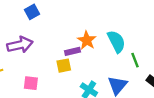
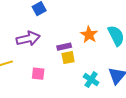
purple rectangle: (73, 51) -> (64, 47), moved

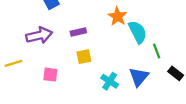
orange star: (89, 35) -> (117, 16), moved
purple rectangle: (64, 47) -> (78, 32), moved

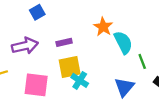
yellow square: (84, 57) -> (70, 67), size x1.5
pink square: (50, 75) -> (36, 85), size x1.6
cyan cross: (110, 81) -> (80, 80), moved

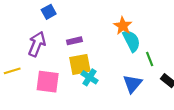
orange star: (103, 27) -> (123, 26), moved
purple arrow: (25, 46) -> (37, 44), turned -55

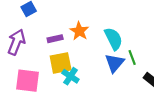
orange star: (123, 26) -> (79, 31), moved
blue triangle: (132, 84) -> (115, 63), moved

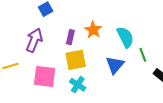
purple rectangle: (55, 39) -> (70, 37), turned -64
blue triangle: (115, 63) -> (115, 65), moved
cyan cross: (70, 76) -> (78, 85), moved

